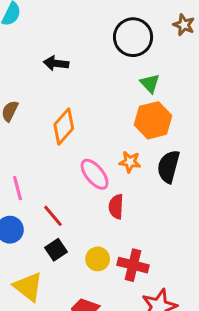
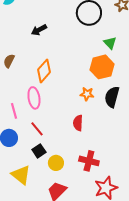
black arrow: (56, 63) -> (39, 30), turned -35
green triangle: (150, 83) -> (110, 43), moved
pink ellipse: (95, 174) -> (34, 98), moved, turned 30
yellow circle: (98, 259) -> (56, 163), moved

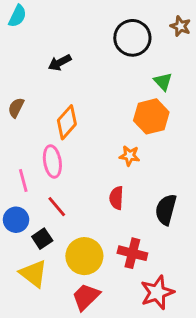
black semicircle: (112, 97) -> (166, 210), moved
black square: (39, 151) -> (42, 239), moved
yellow circle: (56, 163) -> (84, 256), size x1.6

